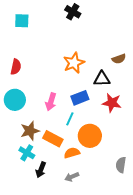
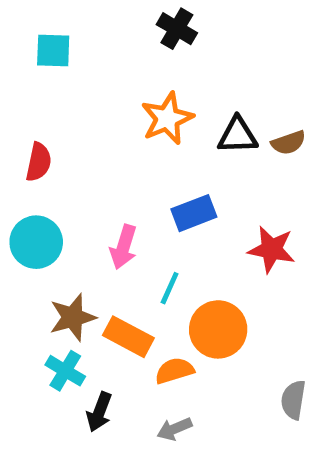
orange star: (74, 63) -> (167, 118), moved
black triangle: (102, 79) -> (238, 135), moved
blue rectangle: (80, 98) -> (194, 213), moved

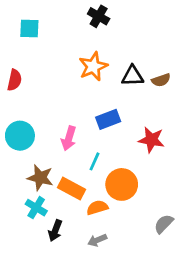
red semicircle: (39, 162) -> (14, 80), moved
brown star: (73, 317) -> (40, 178), turned 30
gray semicircle: (293, 400) -> (164, 224), turned 35

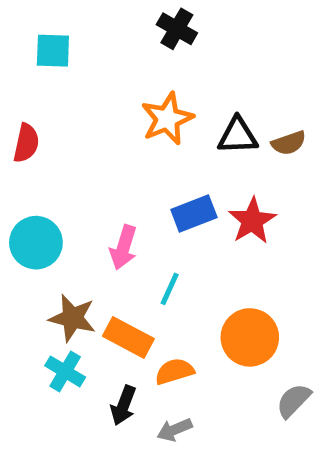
red star: (152, 140) -> (252, 221), moved, turned 30
orange circle: (122, 184) -> (250, 337), moved
black arrow: (55, 231) -> (123, 405), moved

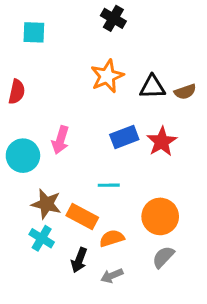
pink arrow: (123, 247) -> (60, 140), moved
cyan line: (170, 289) -> (109, 185), turned 65
gray semicircle: (294, 401) -> (163, 257), moved

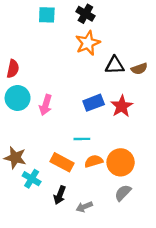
cyan square: (34, 32) -> (47, 15), moved
orange star: (107, 76) -> (88, 43), moved
cyan circle: (23, 156) -> (18, 98), moved
brown star: (46, 204) -> (15, 158), moved
orange semicircle: (112, 238) -> (94, 161), moved

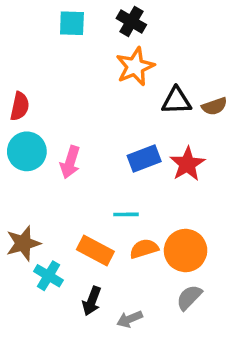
brown star: (15, 158) -> (23, 243), turned -30

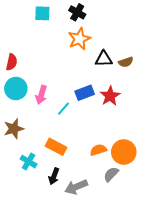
cyan line: (126, 214) -> (63, 109), moved, turned -48
brown star: (23, 243) -> (14, 129), moved
orange semicircle: (144, 249) -> (98, 150), moved
orange circle: (186, 251) -> (124, 152), moved
gray arrow: (130, 319) -> (76, 187), size x1.5

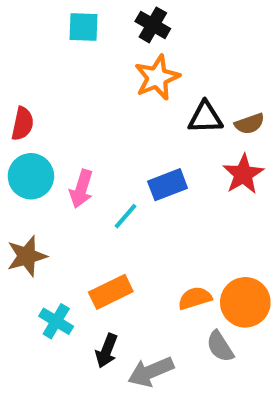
red star: (110, 96) -> (243, 174), moved
orange rectangle: (56, 147) -> (111, 292), turned -54
gray semicircle: (111, 174) -> (220, 346), turned -77

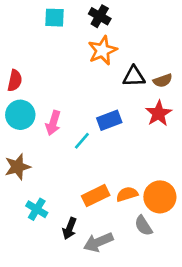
orange rectangle: (111, 292) -> (96, 196), moved

